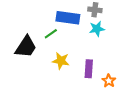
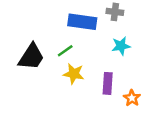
cyan star: (97, 29) -> (121, 46), moved
green line: (51, 34) -> (65, 51), moved

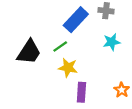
blue rectangle: (82, 22) -> (76, 20), turned -55
purple rectangle: (108, 83) -> (81, 92), moved

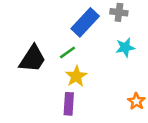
yellow star: (68, 68) -> (76, 76), turned 30
purple rectangle: (81, 92) -> (69, 104), moved

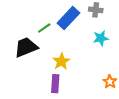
green line: (68, 52) -> (44, 28), moved
black trapezoid: (32, 59) -> (26, 47), turned -145

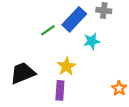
cyan star: (101, 38) -> (92, 41), moved
black trapezoid: (26, 47) -> (23, 73), moved

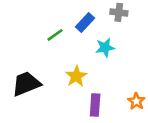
blue rectangle: (74, 19) -> (85, 22), size x0.7
purple rectangle: (60, 90) -> (95, 105), moved

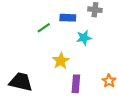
blue rectangle: (85, 22) -> (68, 18), turned 49
black trapezoid: (26, 84) -> (21, 82), moved, turned 35

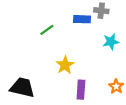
blue rectangle: (68, 18) -> (82, 19), moved
cyan star: (84, 38) -> (111, 42), moved

